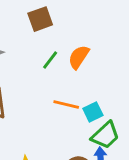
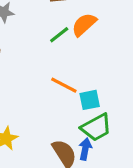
orange semicircle: (79, 57) -> (84, 25), moved

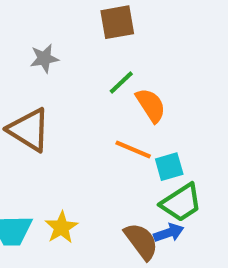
orange semicircle: (84, 25) -> (151, 105), moved, turned 104
blue arrow: (85, 149) -> (169, 233), turned 65

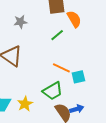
orange semicircle: (151, 105) -> (74, 19), moved
green trapezoid: (181, 203) -> (53, 91), moved

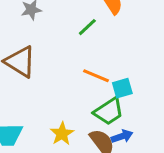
green trapezoid: (53, 91) -> (109, 111), moved
yellow star: (25, 104) -> (62, 134), moved

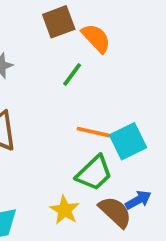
cyan square: (122, 88) -> (128, 141), size x1.4
green trapezoid: (109, 111) -> (94, 173), moved

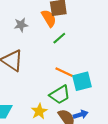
orange semicircle: (96, 38) -> (49, 18), moved

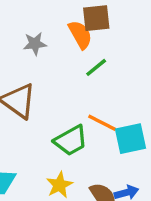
green trapezoid: (60, 95) -> (71, 141), moved

